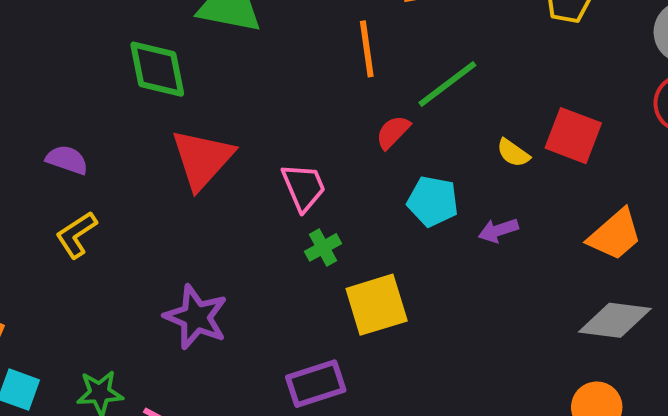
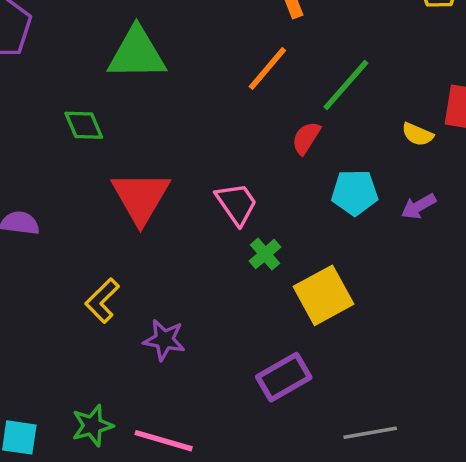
orange line: (367, 49) -> (267, 68), turned 60
green diamond: (157, 69) -> (84, 125), size x0.7
yellow L-shape: (76, 235) -> (102, 301), moved
purple star: (196, 317) -> (164, 340), size x0.7

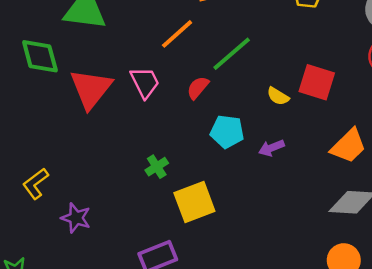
green diamond: (84, 125) -> (40, 56), size x1.4
red triangle: (141, 197) -> (91, 89), moved
pink trapezoid: (237, 204) -> (145, 82), moved

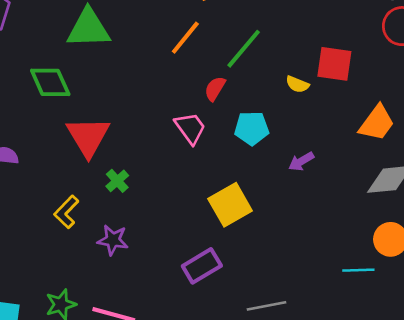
pink trapezoid: (145, 82) -> (190, 128), moved
red triangle: (91, 89) -> (88, 137), moved
purple arrow: (271, 148) -> (301, 161), moved
green cross: (157, 167) -> (117, 181), moved

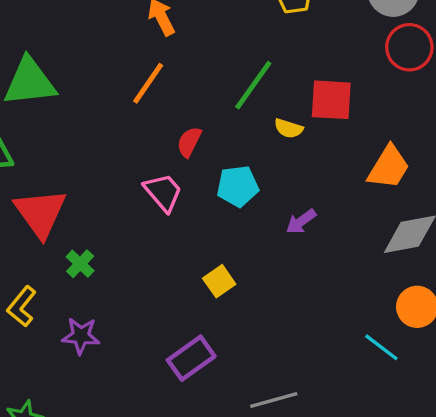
green line: (244, 49) -> (253, 85), moved
yellow square: (230, 205) -> (219, 281), size x0.6
cyan line: (358, 270) -> (381, 347), turned 44

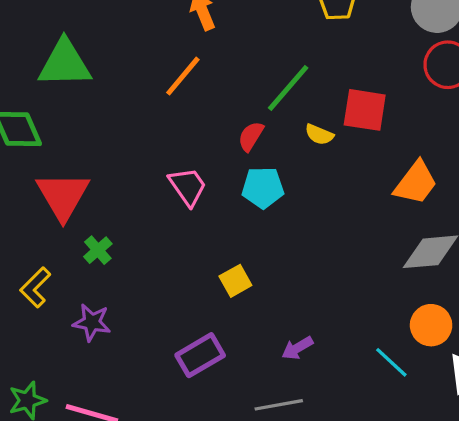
red semicircle: (189, 142) -> (251, 136), moved
purple arrow: (301, 221) -> (297, 348), moved

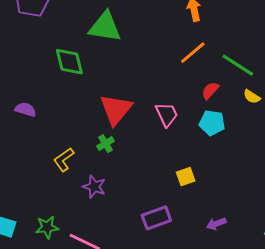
orange line: (183, 76) -> (193, 53), moved
green line: (288, 88) -> (238, 65), turned 72
red triangle: (63, 196) -> (116, 109), moved

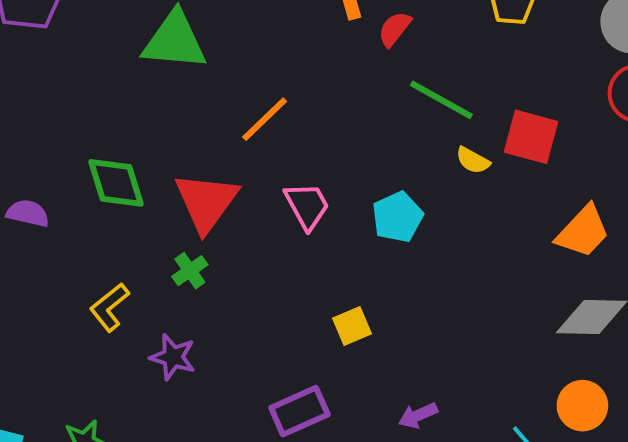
orange line: (193, 53) -> (265, 119), moved
green diamond: (69, 62) -> (116, 183), moved
red semicircle: (210, 91) -> (395, 29), moved
cyan pentagon: (212, 123) -> (398, 217), turned -30

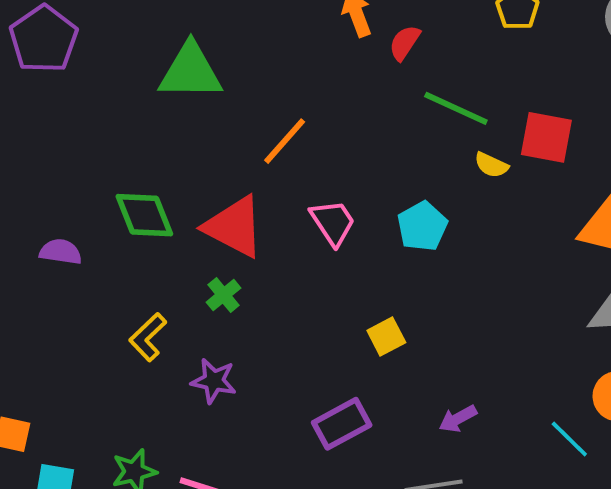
red triangle: (206, 202) -> (234, 227), turned -34

